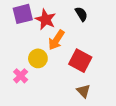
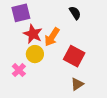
red star: (46, 19) -> (33, 34), moved
brown triangle: (83, 91) -> (77, 84), turned 40

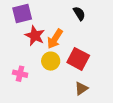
yellow circle: (35, 54) -> (51, 61), moved
pink cross: (19, 70) -> (20, 74), turned -32

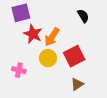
black semicircle: (79, 13) -> (83, 16), moved
red square: (78, 59) -> (74, 56), turned 35

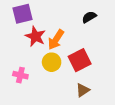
black semicircle: (83, 16) -> (89, 17), turned -88

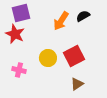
red star: (35, 36) -> (15, 34), moved
orange arrow: (56, 40) -> (61, 21), moved

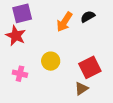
red square: (74, 56) -> (90, 67), moved

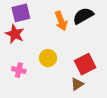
black semicircle: (88, 17) -> (83, 16), size x1.5
orange arrow: (64, 22) -> (61, 21), turned -54

